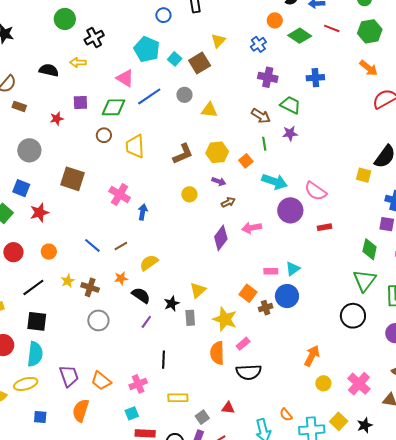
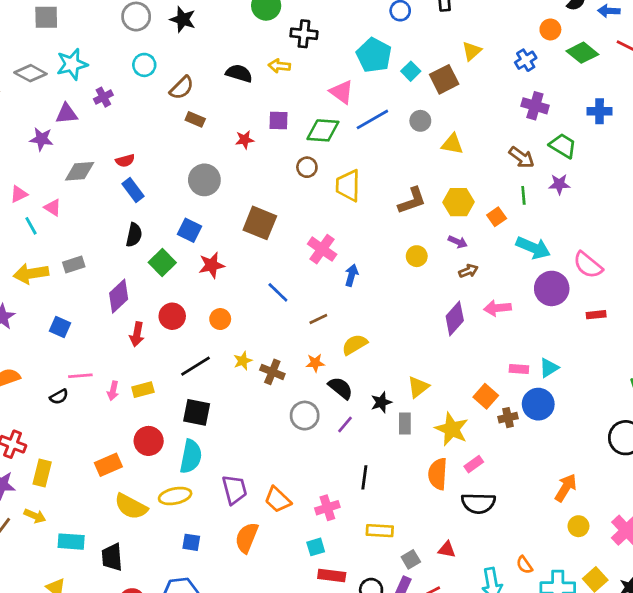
black cross: (94, 38) -> (304, 34), turned 30
blue line: (92, 245) -> (278, 292), moved
gray circle: (98, 320) -> (305, 416), moved

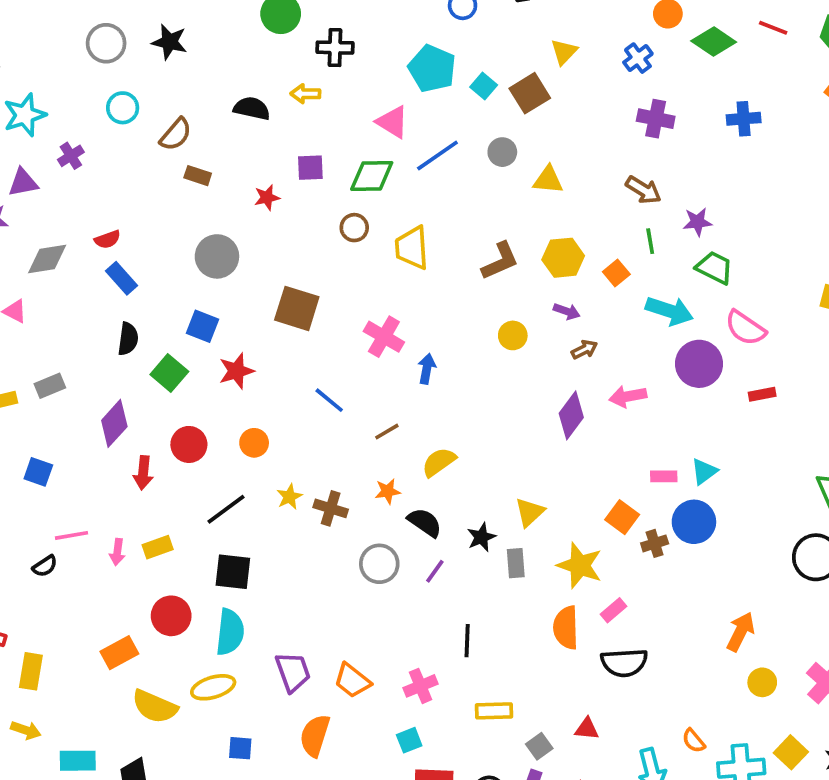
green trapezoid: (563, 146) -> (715, 268), moved

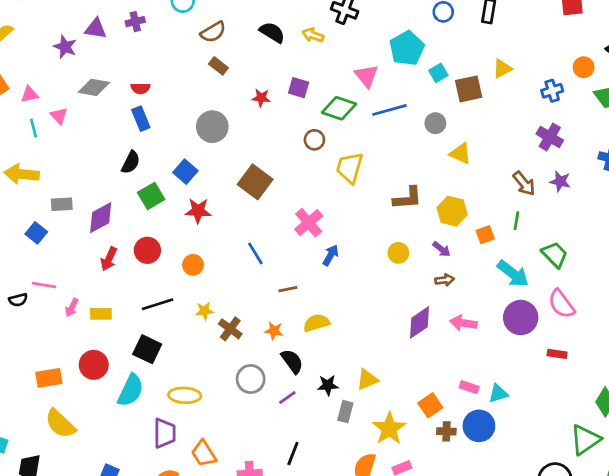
purple star: (697, 222) -> (560, 181), moved
gray rectangle: (50, 386) -> (62, 204), moved
yellow ellipse: (213, 687) -> (185, 395), moved

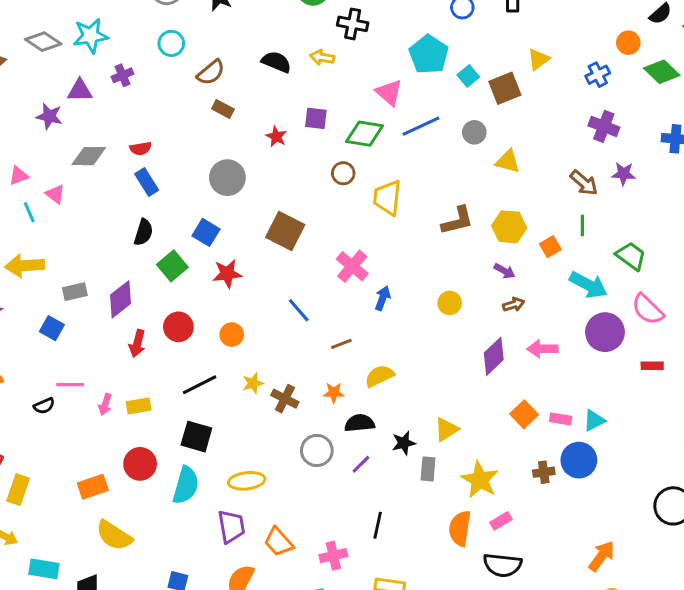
red star: (261, 98) -> (276, 137), turned 30
yellow circle: (398, 253) -> (450, 303), moved
black semicircle: (292, 361) -> (360, 423), turned -50
orange square: (430, 405) -> (524, 414), moved

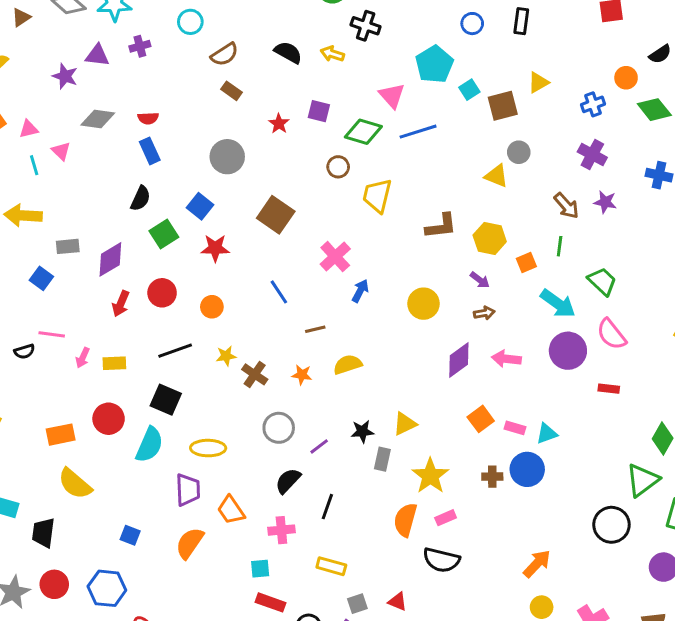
gray circle: (474, 132) -> (519, 152), moved
yellow circle: (450, 303) -> (424, 304), size x1.4
black semicircle: (360, 423) -> (288, 481), moved, turned -48

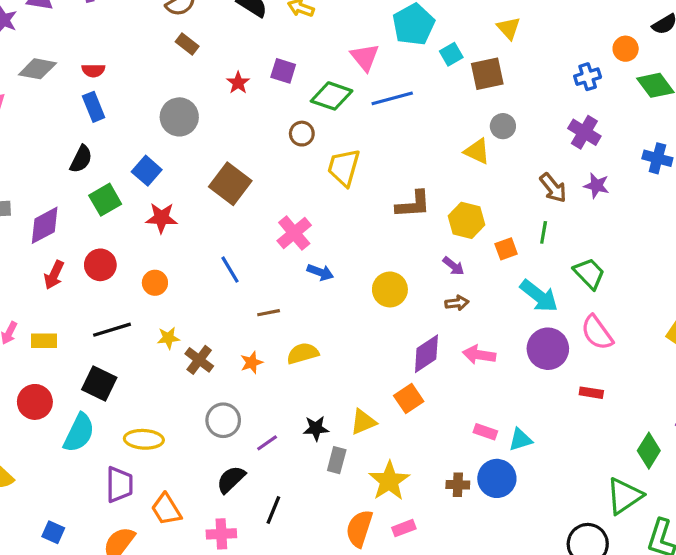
yellow triangle: (538, 82) -> (509, 28), moved, turned -45
blue arrow: (360, 291) -> (320, 272), turned 80
orange star: (302, 375) -> (252, 363), turned -30
orange square: (481, 419) -> (409, 398), moved

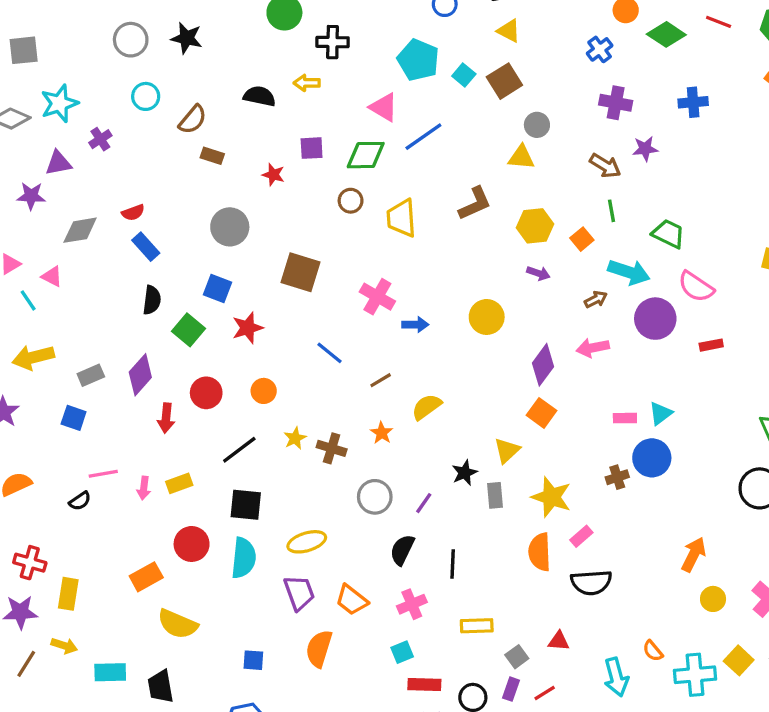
brown L-shape: (413, 204) -> (475, 203), moved
brown arrow: (457, 303) -> (596, 299), moved

